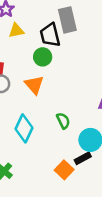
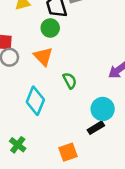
green semicircle: (63, 121) -> (70, 81), moved
orange square: (64, 170) -> (68, 152), moved, turned 30

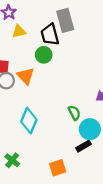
orange triangle: (43, 56) -> (26, 76), moved
green semicircle: (70, 81) -> (74, 113), moved

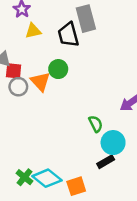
green circle: (44, 55) -> (58, 69), moved
cyan diamond: (29, 121) -> (47, 178), moved, turned -75

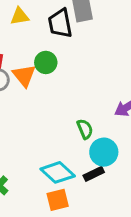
cyan diamond: (47, 178) -> (58, 172), moved

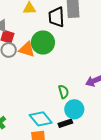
green circle: (46, 62) -> (43, 42), size x1.5
orange triangle: (24, 76) -> (27, 49), turned -42

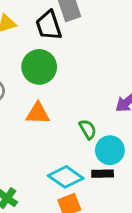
orange triangle: (27, 49) -> (38, 113), moved
black rectangle: (65, 123) -> (103, 174), turned 32

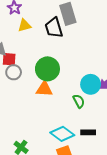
green circle: (39, 67) -> (47, 69), moved
cyan circle: (110, 150) -> (91, 84), moved

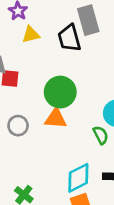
gray circle: (14, 72) -> (18, 126), moved
cyan diamond: (62, 134) -> (78, 178), turned -65

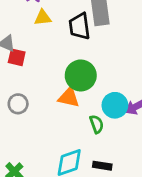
green circle: (60, 92) -> (81, 75), moved
orange triangle: (56, 118) -> (69, 97), moved

